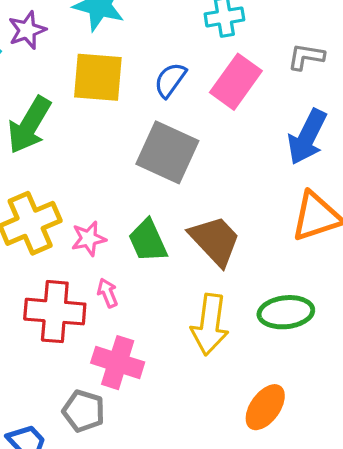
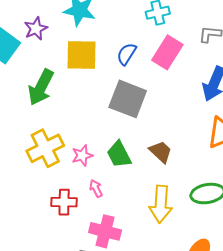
brown trapezoid: (215, 241) -> (161, 152), size x0.7
red cross: (55, 312) -> (64, 202), size x0.7

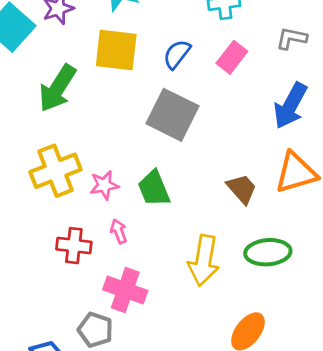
pink rectangle: (167, 52) -> (232, 57), size x0.7
brown trapezoid: (161, 152) -> (242, 189), moved

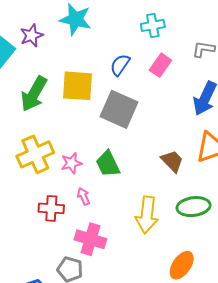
yellow square: (116, 50) -> (78, 86), moved

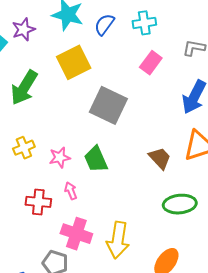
blue semicircle: (120, 65) -> (104, 24), moved
yellow square: (78, 86) -> (74, 62), moved, turned -32
yellow cross: (35, 154) -> (24, 148), size x0.6
yellow arrow: (147, 215) -> (118, 240), moved

